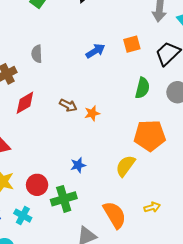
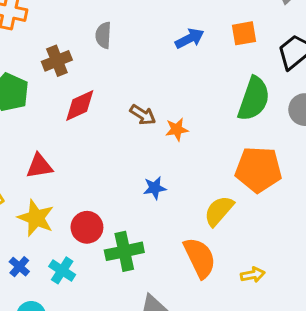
green semicircle: (142, 88) -> (254, 99), size x1.4
blue star: (78, 165) -> (155, 188), moved
orange semicircle: (115, 215) -> (200, 258), moved

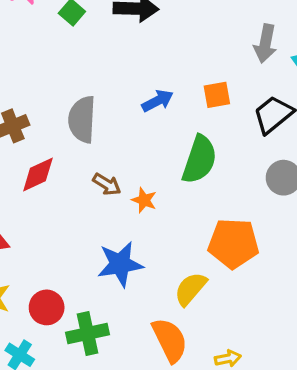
gray semicircle: (103, 35) -> (82, 119), moved, size x1.6
green semicircle: (254, 99) -> (199, 160), moved
orange star: (177, 129) -> (144, 200), turned 30
blue star: (155, 188) -> (120, 264), size x1.8

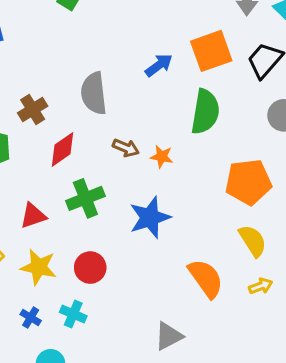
orange square: (217, 95) -> (211, 51), size x1.6
yellow semicircle: (191, 289) -> (253, 241), moved, turned 116
green cross: (87, 334) -> (85, 198), moved

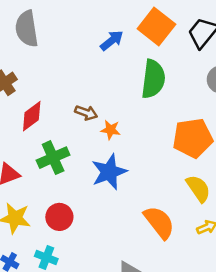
orange square: (211, 51) -> (156, 26), turned -30
gray semicircle: (94, 93) -> (27, 29), moved
orange star: (162, 157) -> (111, 130), moved

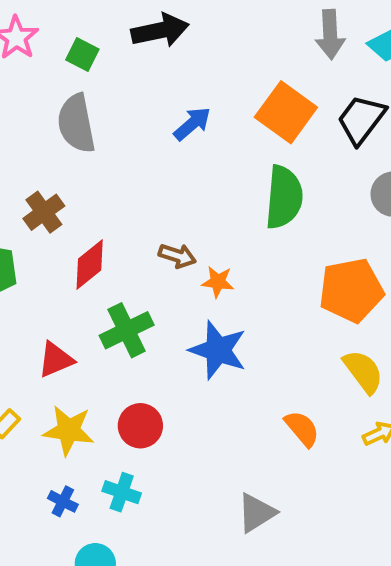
blue arrow: (112, 41) -> (192, 124), moved
blue star: (109, 172) -> (218, 350), turned -30
orange semicircle: (159, 222) -> (302, 429), size x0.7

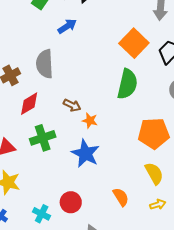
gray semicircle: (76, 123) -> (45, 64), moved
blue arrow: (192, 124) -> (67, 26), moved
red circle: (140, 426) -> (71, 202), moved
cyan cross: (122, 492) -> (42, 214), moved

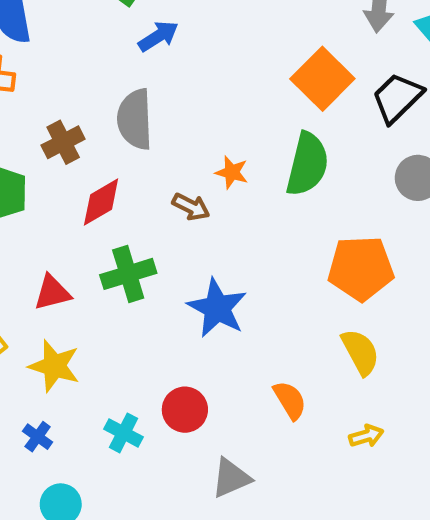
blue arrow: (67, 26) -> (158, 36), moved
orange star: (90, 121) -> (232, 172), moved
yellow arrow: (158, 204) -> (366, 436), moved

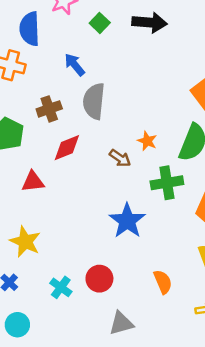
blue arrow: (158, 36) -> (75, 65), moved, turned -105
green cross: (128, 274) -> (167, 183), moved
red triangle: (52, 293) -> (33, 182), moved

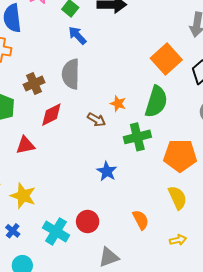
blue arrow: (75, 65) -> (77, 35), moved
blue star: (127, 221) -> (107, 171), size x0.7
cyan cross: (61, 287) -> (56, 231), size x1.4

